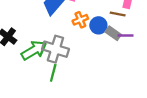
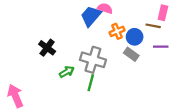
gray rectangle: (113, 33) -> (131, 54), moved
green arrow: (34, 50) -> (67, 72), moved, size x0.6

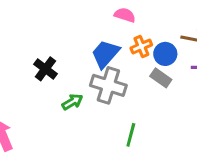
blue trapezoid: (91, 16) -> (105, 54), moved
green line: (91, 83) -> (131, 135), moved

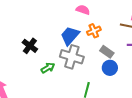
blue circle: (165, 54) -> (110, 68), moved

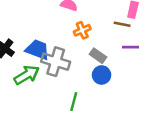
blue trapezoid: (70, 36) -> (38, 50), moved, turned 70
green arrow: (48, 68) -> (27, 75), size x1.5

